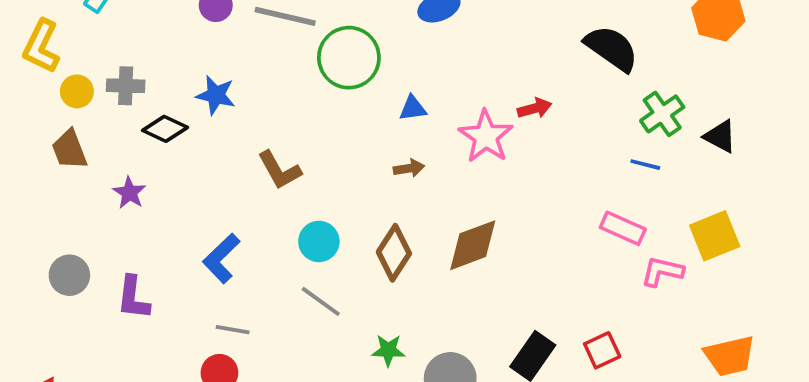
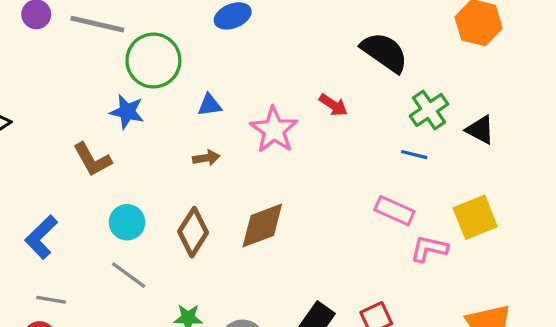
blue star: (216, 95) -> (127, 112), moved
red arrow: (535, 108) -> (333, 105), moved, turned 48

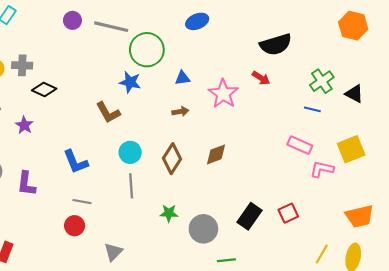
black semicircle: (384, 52) -> (276, 44), moved, turned 128
brown diamond: (262, 226) -> (216, 154), size x0.7
blue L-shape: (41, 237) -> (76, 162), turned -68
gray line: (129, 275) -> (131, 186), turned 50

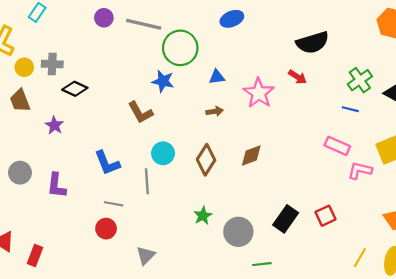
gray line: (131, 186) -> (147, 181), moved
green star: (169, 213) -> (203, 216), turned -30

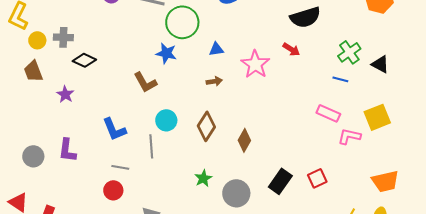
brown diamond: (251, 155) -> (244, 140), moved, turned -40
gray circle: (20, 173) -> (33, 156), moved

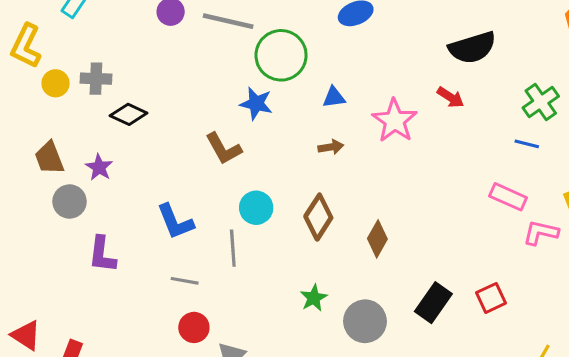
brown trapezoid: (33, 71) -> (49, 158), moved
gray circle: (33, 156) -> (70, 202), moved
red circle: (113, 190) -> (194, 327), moved

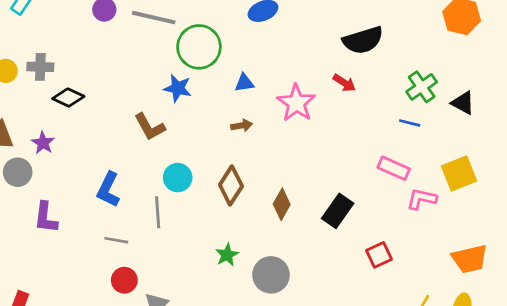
blue L-shape: (175, 222) -> (108, 190), turned 48
black rectangle: (433, 303) -> (338, 211), moved

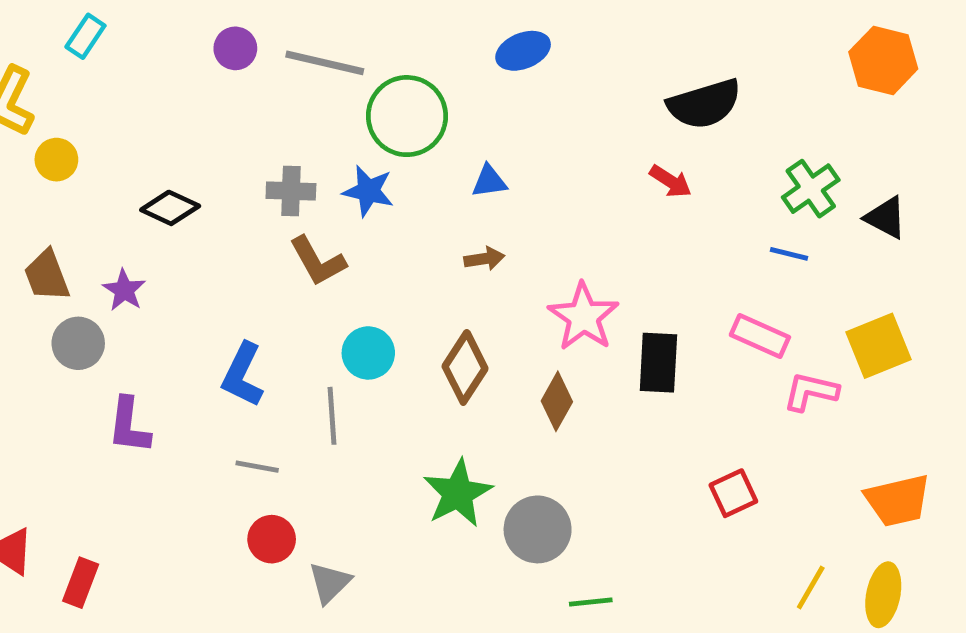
gray cross: (40, 67) -> (291, 191), moved
pink star: (296, 103) -> (583, 317), moved
black rectangle: (338, 211) -> (658, 363), moved, turned -32
green star: (227, 255) -> (458, 493), size x1.6

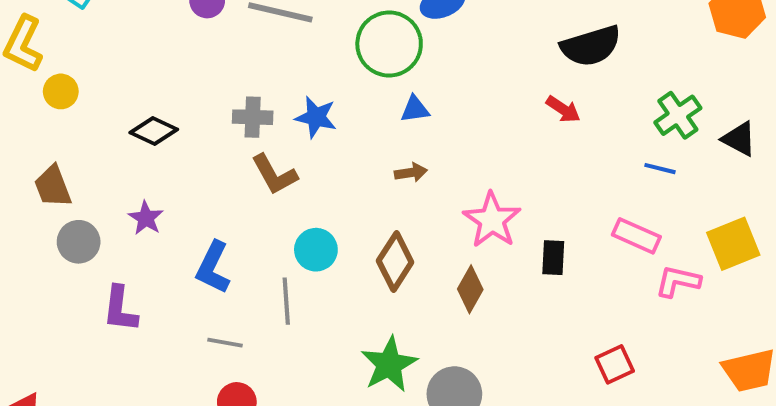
green circle: (407, 116) -> (389, 44), moved
purple star: (124, 290) -> (146, 218), moved
black rectangle: (658, 363) -> (553, 258), size x0.7

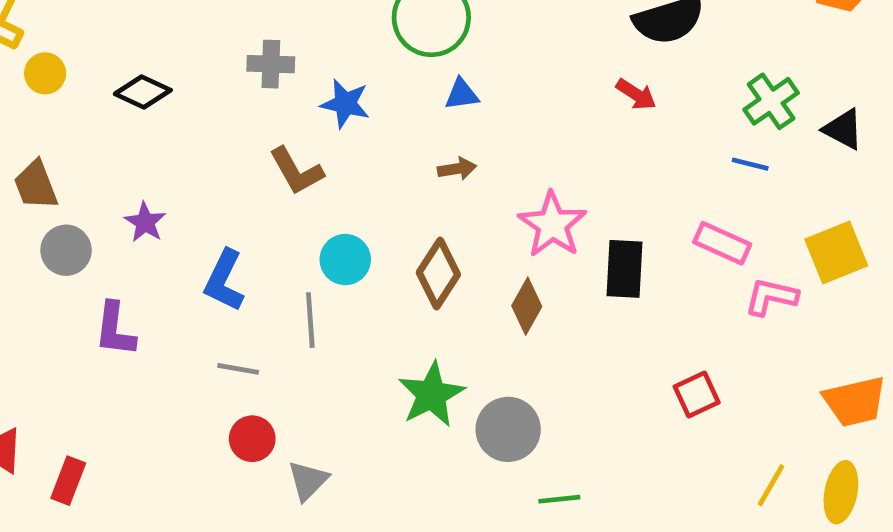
gray cross: (253, 117) -> (271, 64), moved
black diamond: (154, 131) -> (143, 92), moved
black rectangle: (553, 258) -> (624, 269), size x1.4

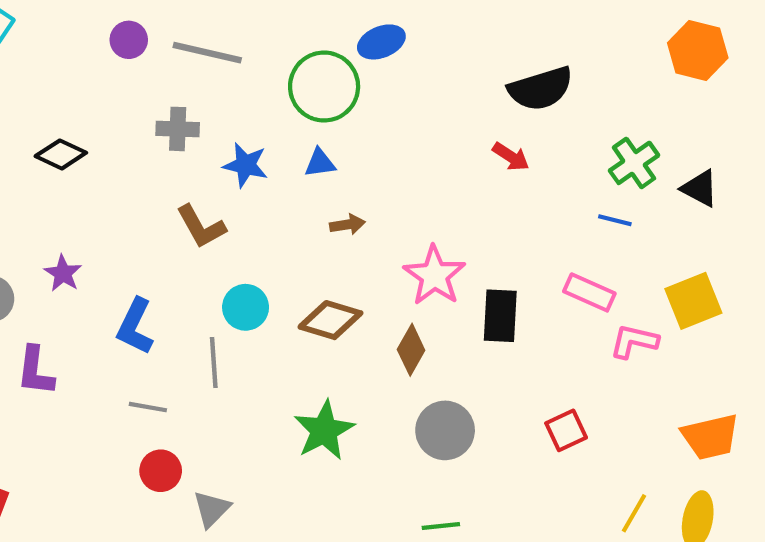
blue triangle: (462, 94) -> (320, 163), moved
brown diamond: (438, 273) -> (330, 320), turned 74
gray circle: (508, 429) -> (445, 430), moved

